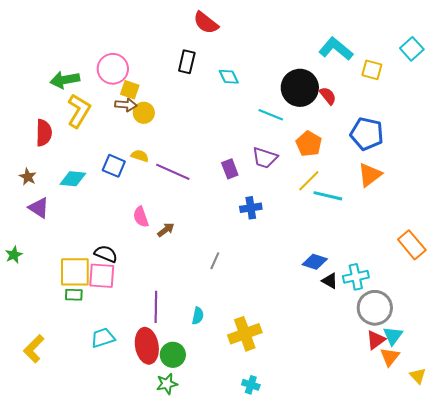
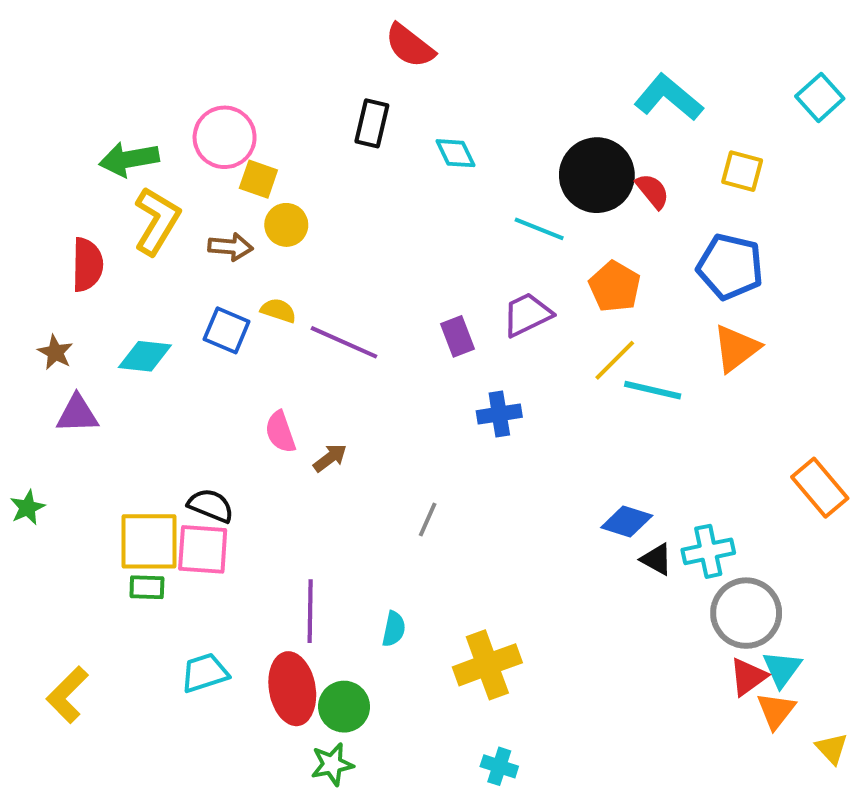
yellow square: (372, 70) -> (742, 171), moved
brown arrow: (126, 105) -> (231, 247), moved
purple trapezoid: (265, 158) -> (527, 314), turned 136
purple triangle: (39, 208) -> (77, 414), turned -35

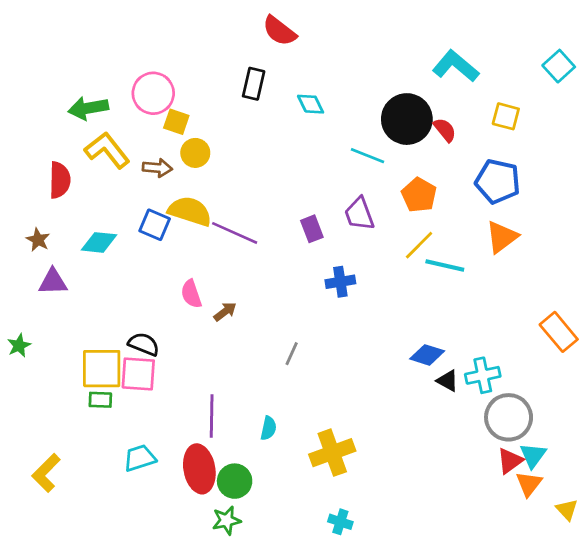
yellow L-shape: (157, 221) -> (107, 150), turned -69
yellow semicircle: (278, 310) -> (190, 211), size x1.8
purple trapezoid: (527, 314) -> (359, 214), turned -84

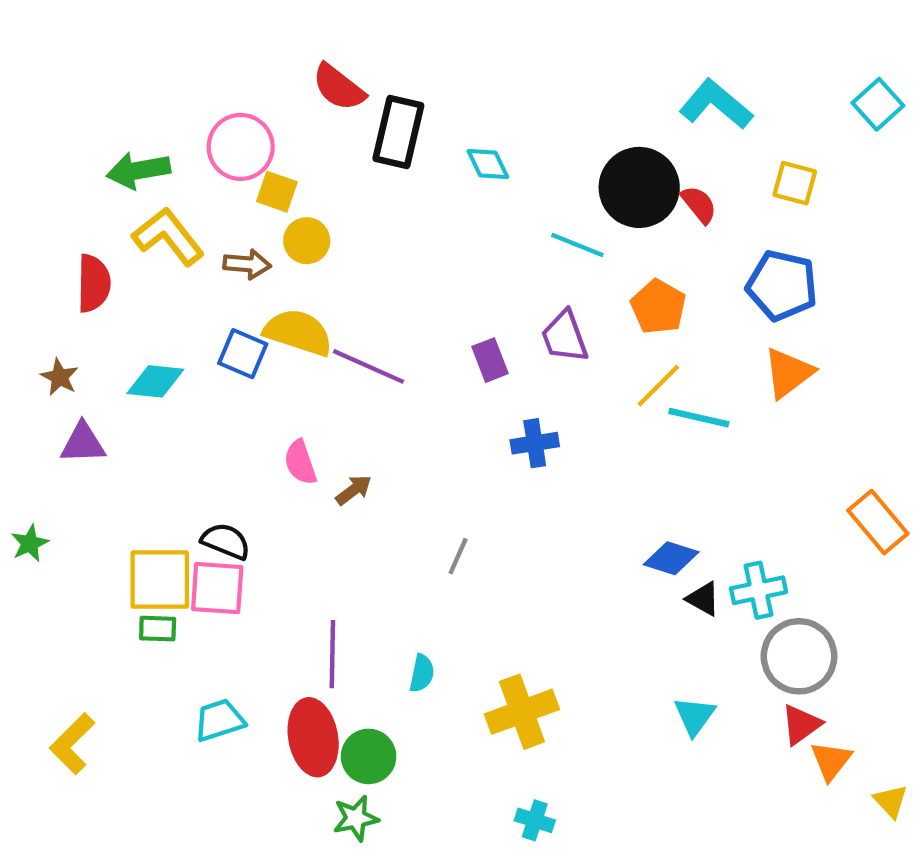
red semicircle: (279, 31) -> (339, 87), moved
black rectangle: (254, 84) -> (398, 132), size x1.4
cyan triangle: (533, 455) -> (695, 716), moved

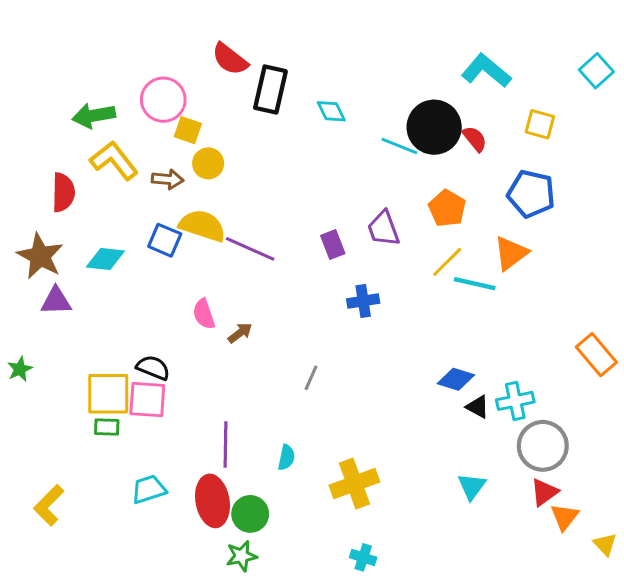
cyan line: (577, 245) -> (399, 146), moved
orange triangle: (788, 373) -> (511, 253), moved
brown star: (60, 377) -> (40, 256), size x1.8

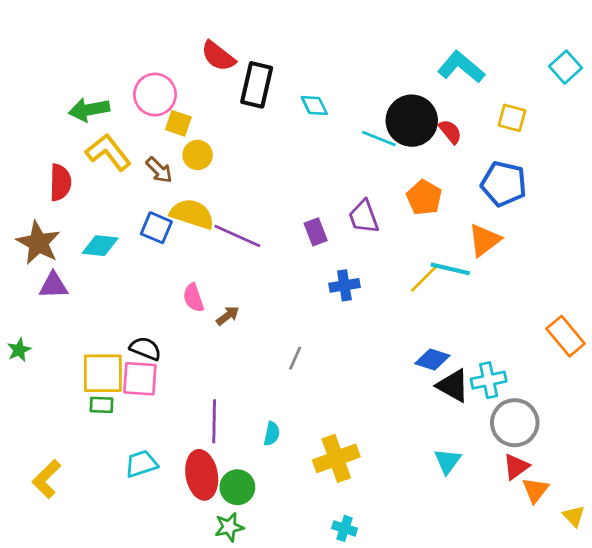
brown arrow: (168, 179) -> (159, 170), turned 40
yellow line: (447, 262) -> (424, 279), moved
black triangle: (478, 407) -> (453, 386), size x1.5

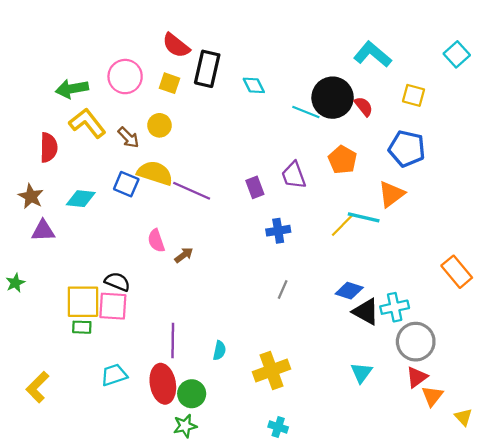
yellow square: (178, 123) -> (169, 83), moved
brown star: (38, 243) -> (31, 196), size x0.7
gray line: (295, 358) -> (283, 289), moved

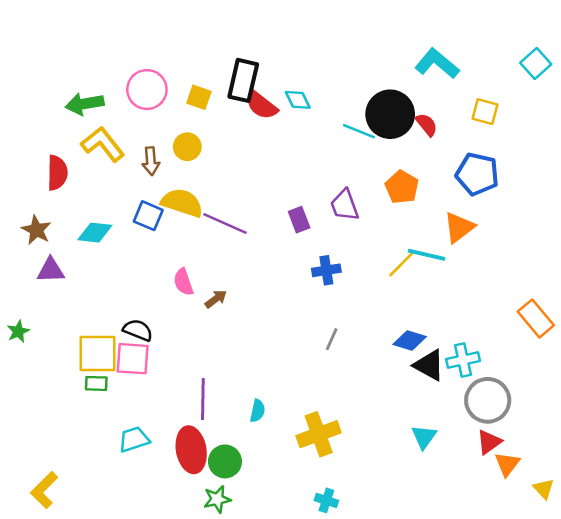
red semicircle: (176, 45) -> (261, 105), moved
brown arrow: (128, 138) -> (151, 161), turned 40
yellow L-shape: (37, 387) -> (44, 490), moved

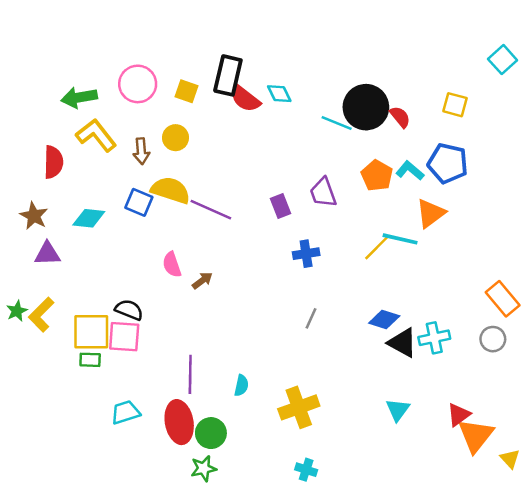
cyan L-shape: (437, 64) -> (410, 171), moved, size x0.7
gray circle: (488, 400) -> (493, 339), moved, size x0.6
orange triangle: (507, 464) -> (476, 435), size x1.5
yellow L-shape: (44, 490) -> (41, 315), moved

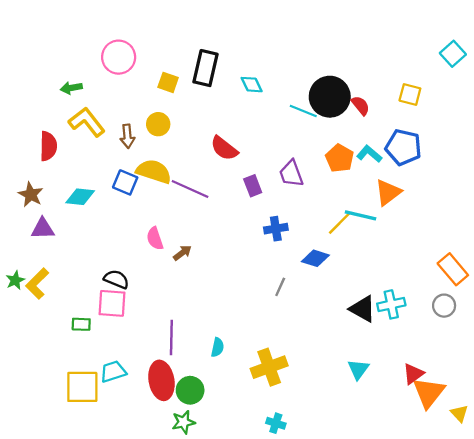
pink circle: (138, 84) -> (119, 57), moved
green arrow: (79, 97) -> (71, 88), size x0.7
red semicircle: (245, 99) -> (224, 148), moved
blue diamond: (384, 320) -> (315, 258), moved
yellow square: (91, 332) -> (82, 387), moved

